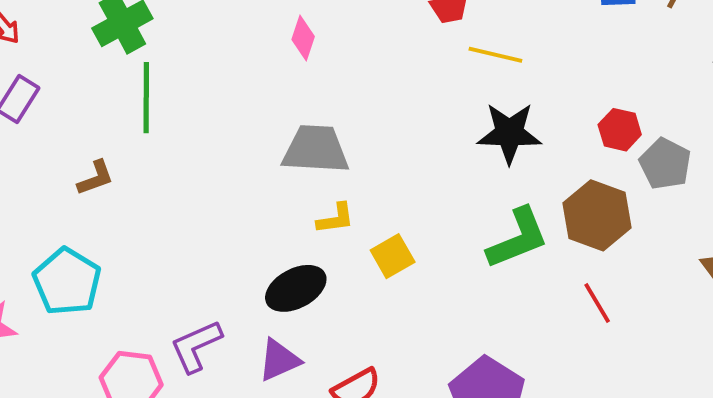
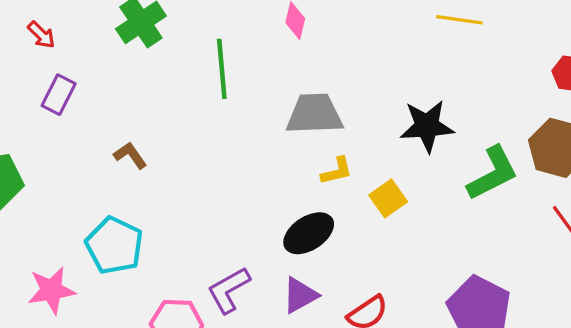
green line: (146, 98) -> (222, 69), moved
black star: (509, 133) -> (427, 126), moved
brown L-shape: (96, 178) -> (130, 155), turned -100

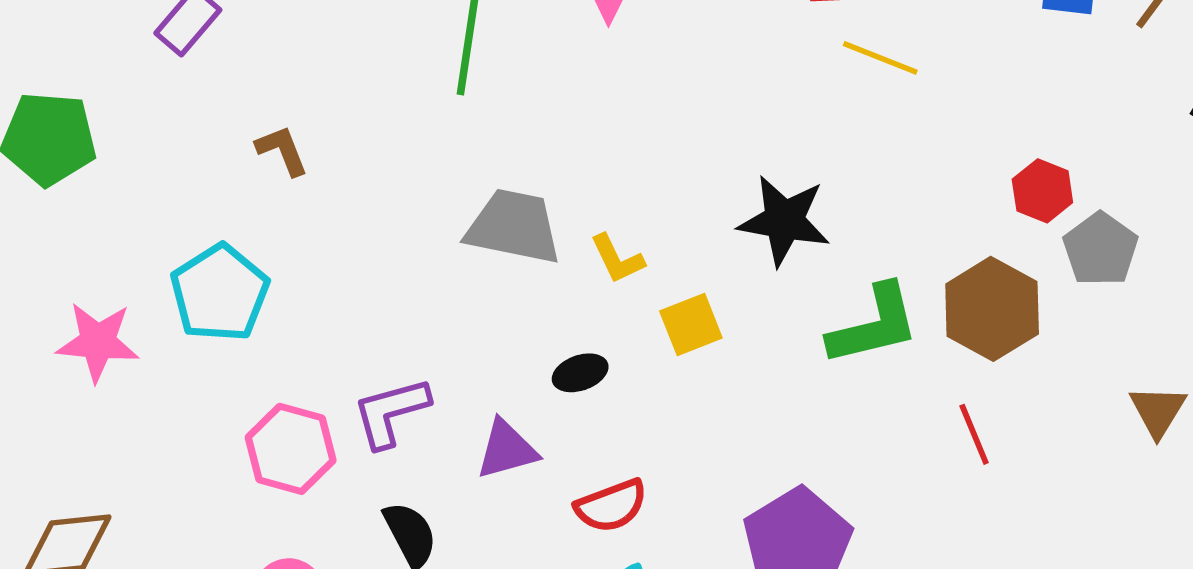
gray trapezoid: (314, 114) -> (514, 227), moved
yellow L-shape: (337, 171) -> (617, 259), turned 64
black ellipse: (309, 233) -> (580, 373), moved, size x0.6

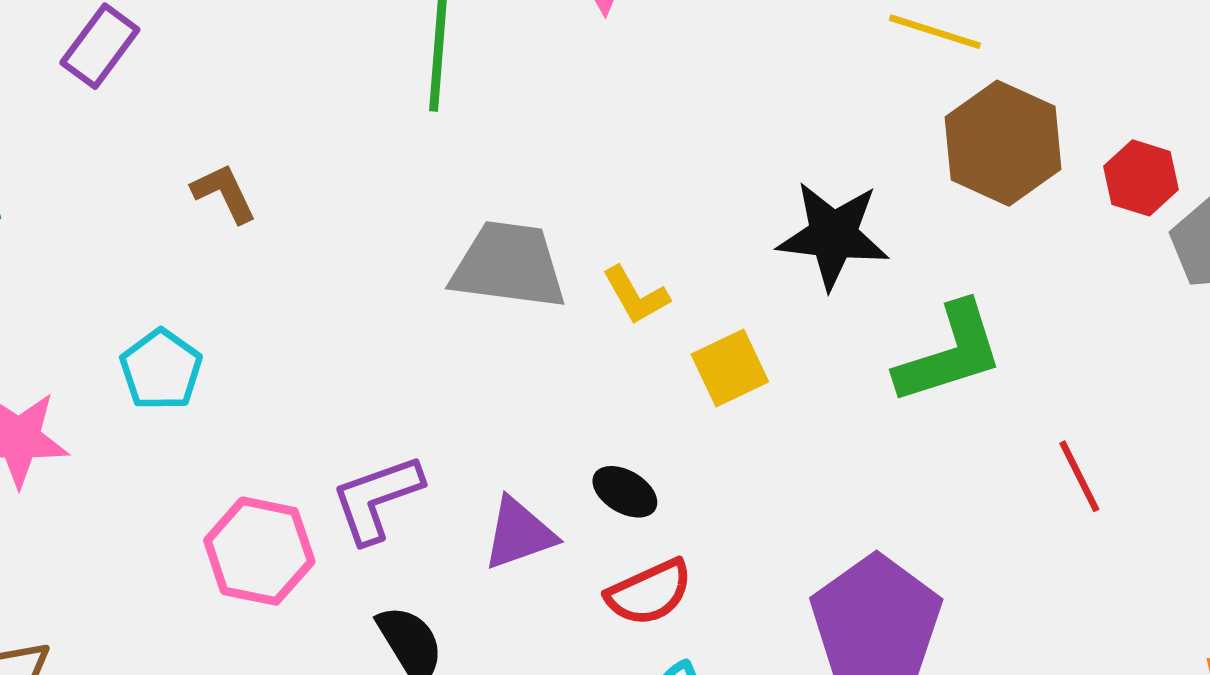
cyan pentagon: (220, 293) -> (161, 370), size x0.7
brown hexagon: (992, 309) -> (1003, 143), moved
black ellipse: (580, 373) -> (625, 492), moved, turned 54

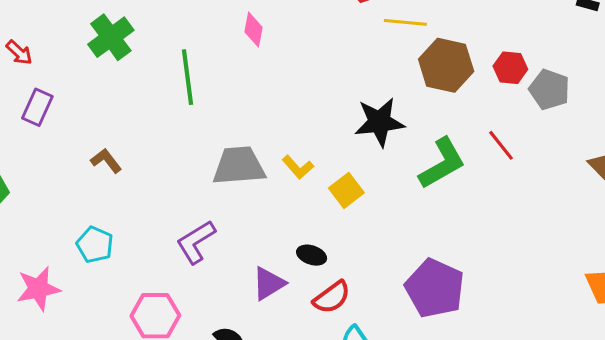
red line: (1079, 476) -> (501, 145), moved
purple L-shape: (377, 499) -> (196, 242), moved

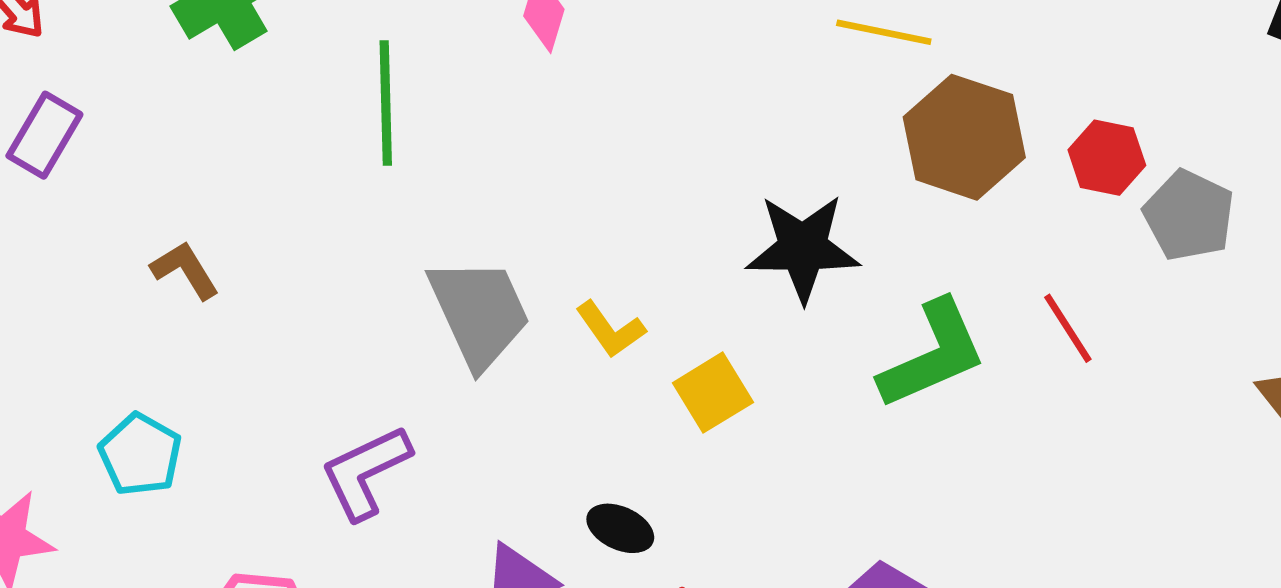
gray trapezoid: (239, 166) -> (479, 313), turned 64

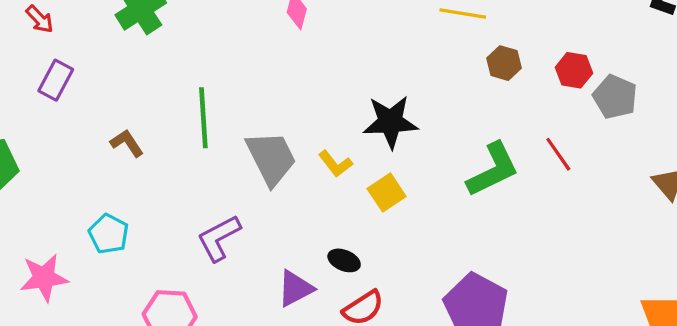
green line: (386, 103) -> (203, 118), moved
brown hexagon: (964, 137) -> (504, 63), size x0.6
black star: (803, 248) -> (390, 122), moved

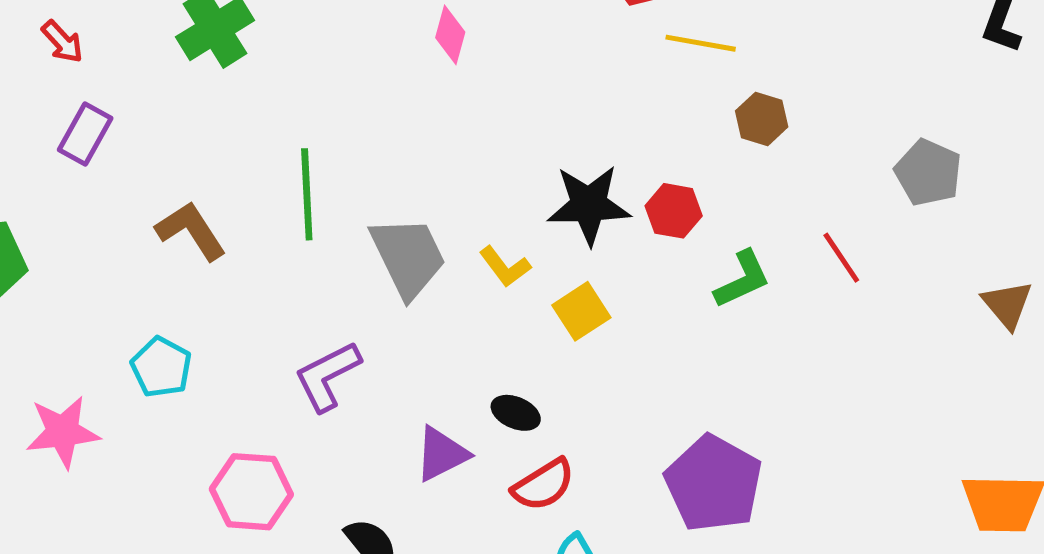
red hexagon: (574, 70) -> (674, 211), moved
brown L-shape: (127, 143) -> (191, 231), size x1.4
green L-shape: (493, 170) -> (742, 279), size x0.7

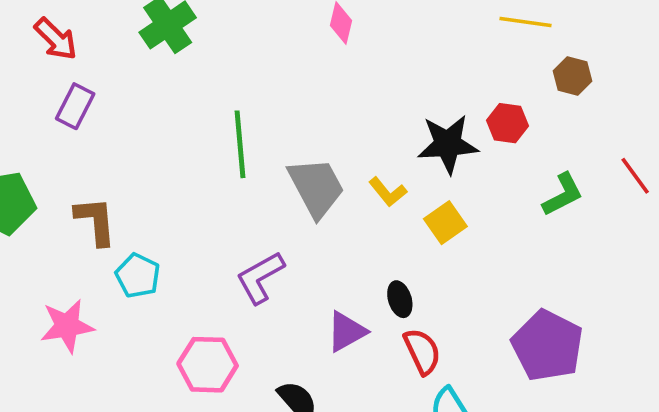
red arrow: (62, 42) -> (56, 39), size x1.4
red hexagon: (674, 211) -> (507, 123), moved
brown L-shape: (191, 231) -> (96, 221), moved, turned 30
black ellipse: (516, 413) -> (400, 299), turned 52
red semicircle: (543, 485) -> (422, 351), turned -81

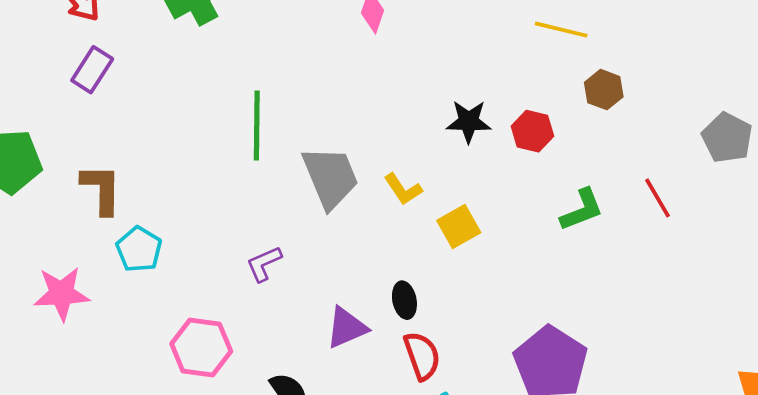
black star: (448, 144) -> (469, 122), moved, size x0.7
purple L-shape: (260, 277) -> (264, 264), size x0.7

